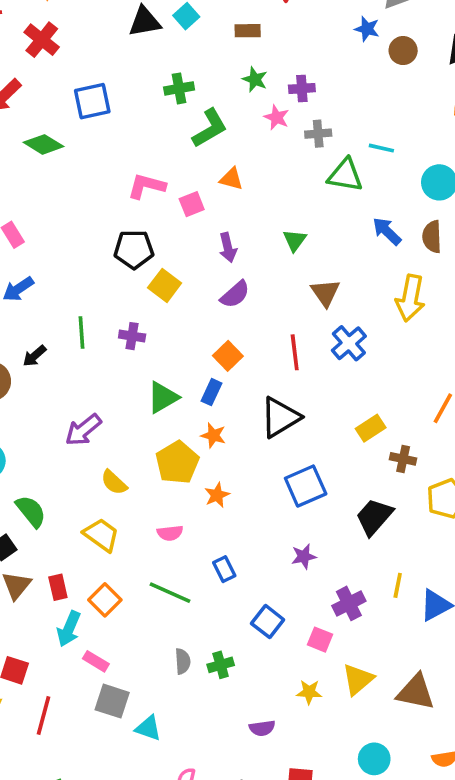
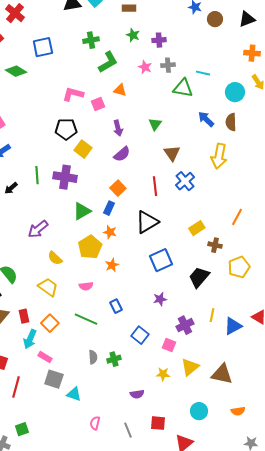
pink star: (277, 117) -> (145, 67), moved
purple cross: (132, 336) -> (65, 177), size x1.6

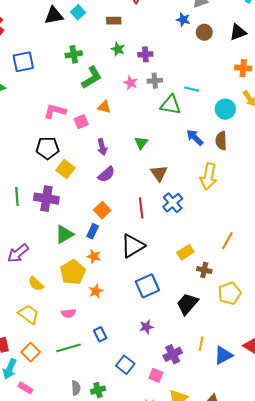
green line: (86, 319) -> (68, 348), turned -40

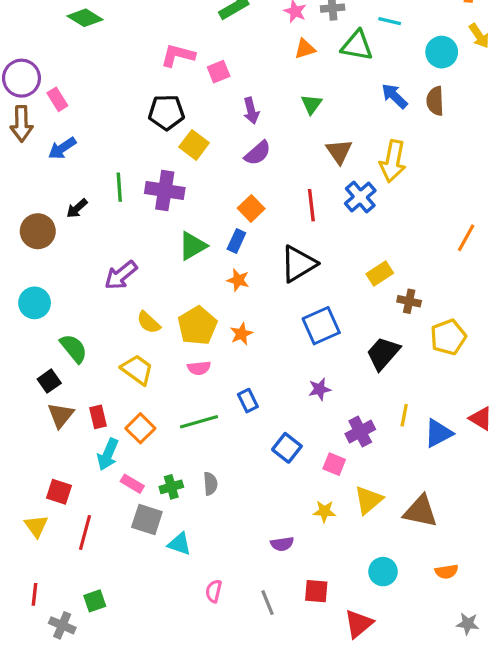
orange triangle: (104, 107) -> (305, 49), moved, turned -32
yellow arrow: (208, 176) -> (393, 161), moved
orange line: (227, 241) -> (466, 238), moved
yellow pentagon: (73, 272) -> (197, 326), moved
green cross: (98, 390) -> (171, 487), moved

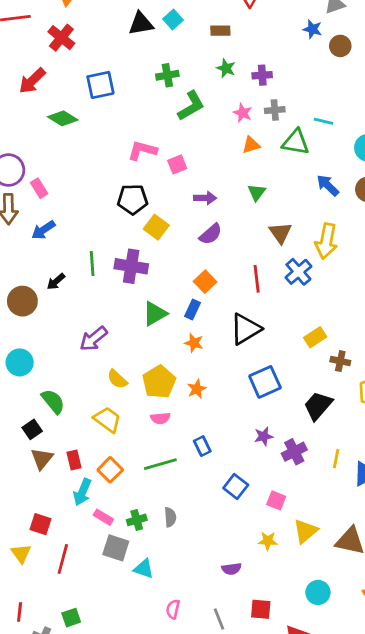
purple arrow: (251, 111) -> (205, 198), turned -75
purple cross: (360, 432) -> (294, 452), moved

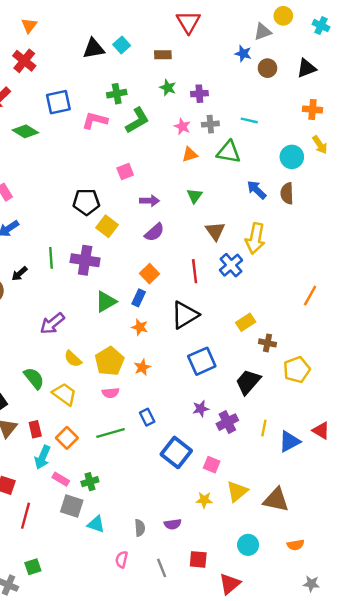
cyan line: (324, 121) -> (249, 120), moved
pink L-shape: (142, 151) -> (95, 120), moved
green semicircle: (53, 401) -> (34, 378), moved
blue square: (236, 487) -> (176, 452), size x1.4
gray semicircle: (170, 517) -> (140, 528), moved

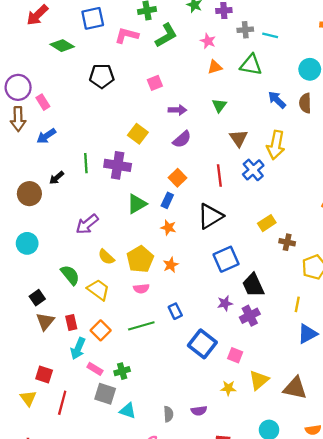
gray cross: (210, 124) -> (245, 30), moved
black pentagon: (86, 202) -> (102, 76), moved
black trapezoid: (248, 382) -> (253, 285), moved, turned -65
yellow line: (264, 428) -> (297, 304), moved

